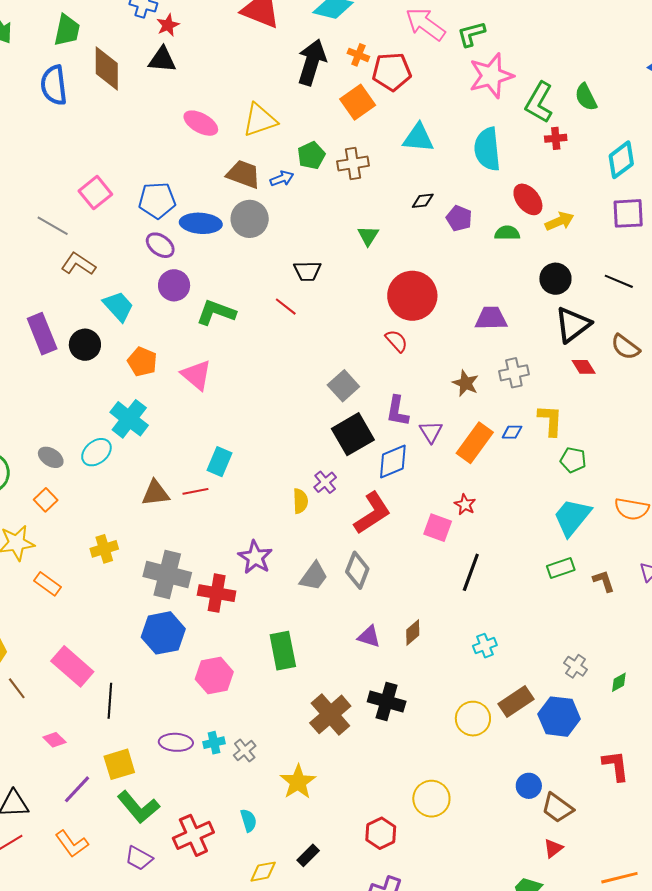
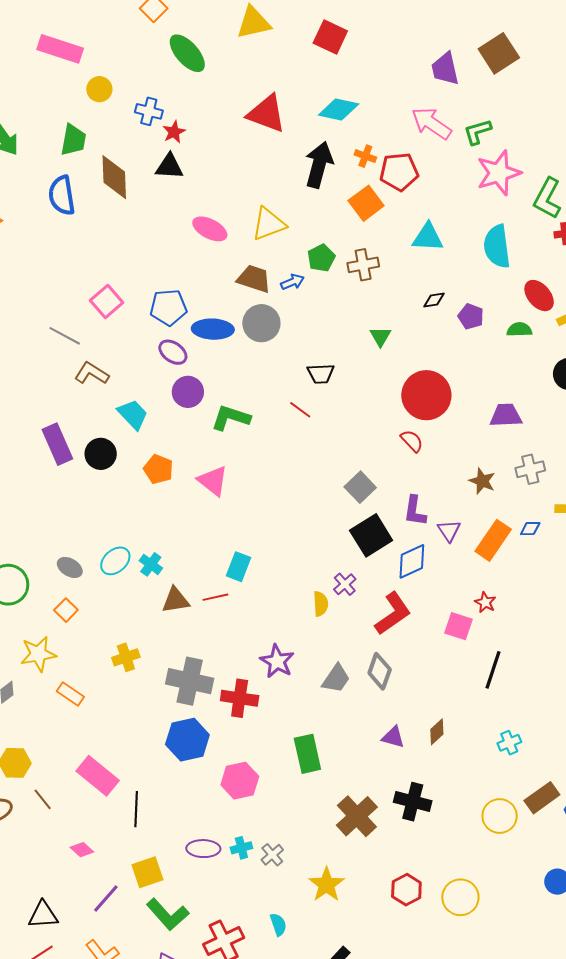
cyan cross: (129, 419) -> (151, 564), moved, size x0.6
red hexagon: (381, 833) -> (406, 890), moved

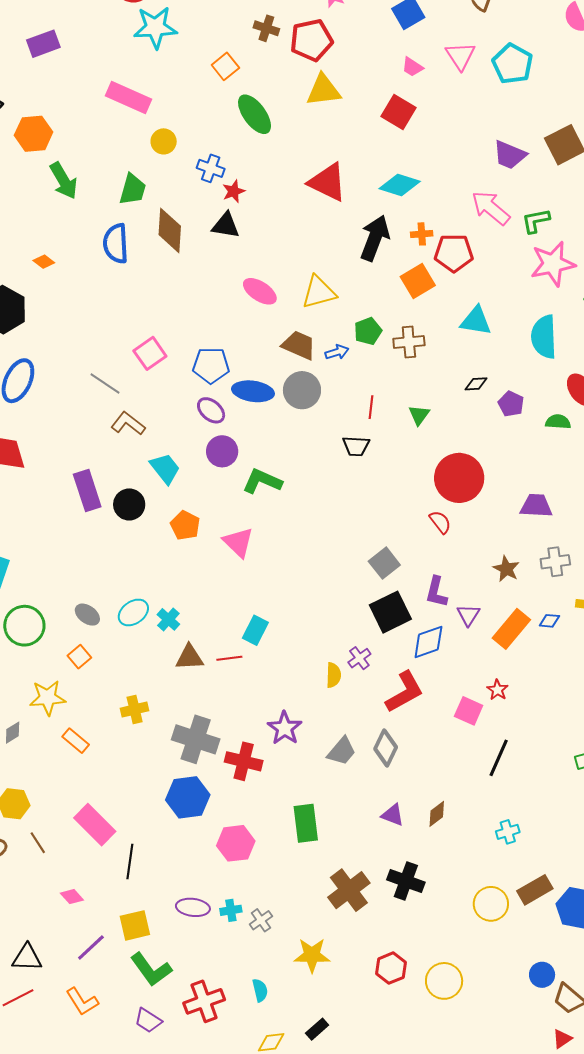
purple trapezoid: (445, 69) -> (510, 155), turned -60
orange cross: (365, 156) -> (422, 234), turned -30
red line: (300, 410) -> (371, 407), moved, turned 55
yellow star: (327, 885) -> (312, 955), turned 30

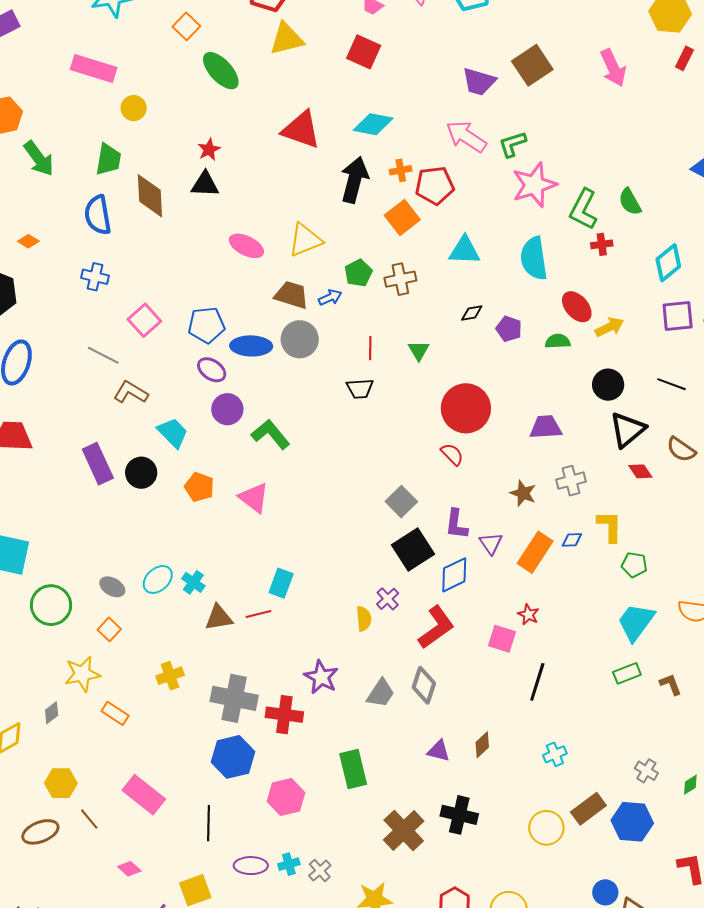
blue cross: (211, 168) -> (95, 277), moved
green L-shape: (262, 481) -> (271, 434), turned 33
black line: (130, 861) -> (209, 823), moved

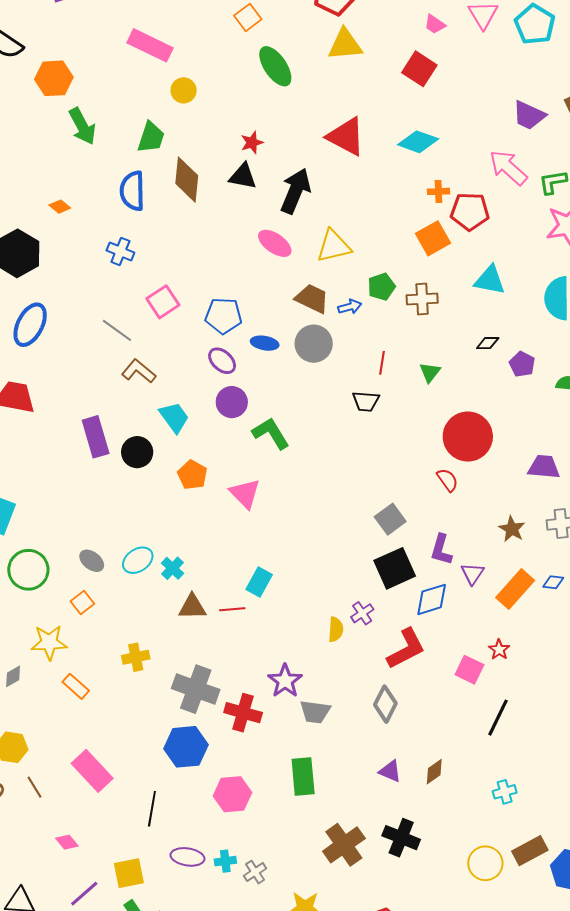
black arrow: (354, 180) -> (295, 191), moved
blue ellipse: (251, 346) -> (265, 343), size x0.7
gray trapezoid: (381, 693) -> (315, 712), moved, turned 56

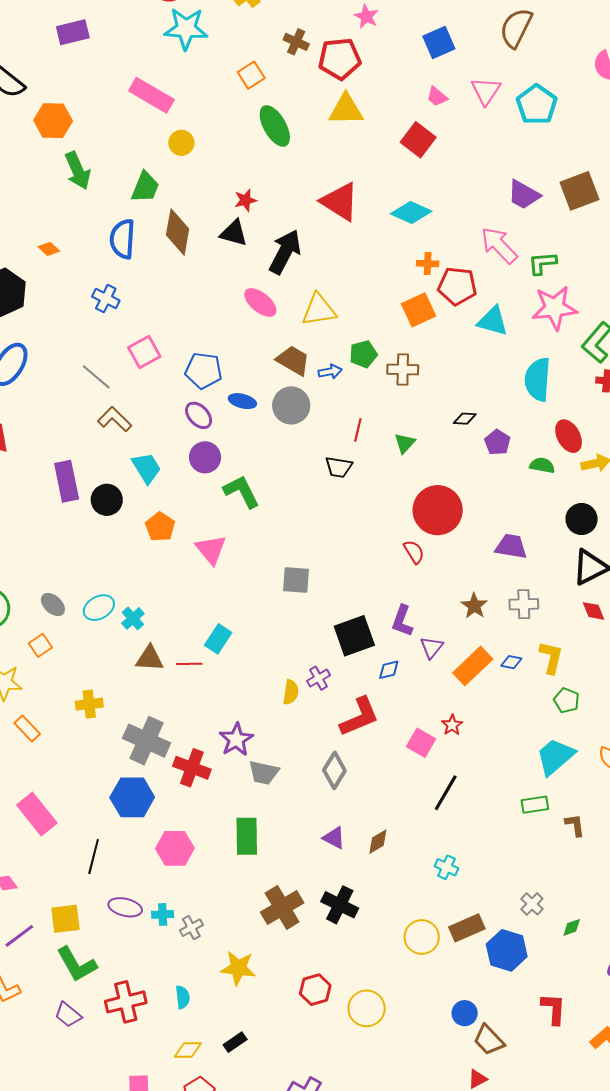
cyan triangle: (490, 280) -> (493, 321), moved
gray square: (390, 519) -> (296, 580), moved, turned 36
blue diamond: (432, 599) -> (389, 670), size x0.6
cyan cross: (505, 792) -> (446, 867), turned 35

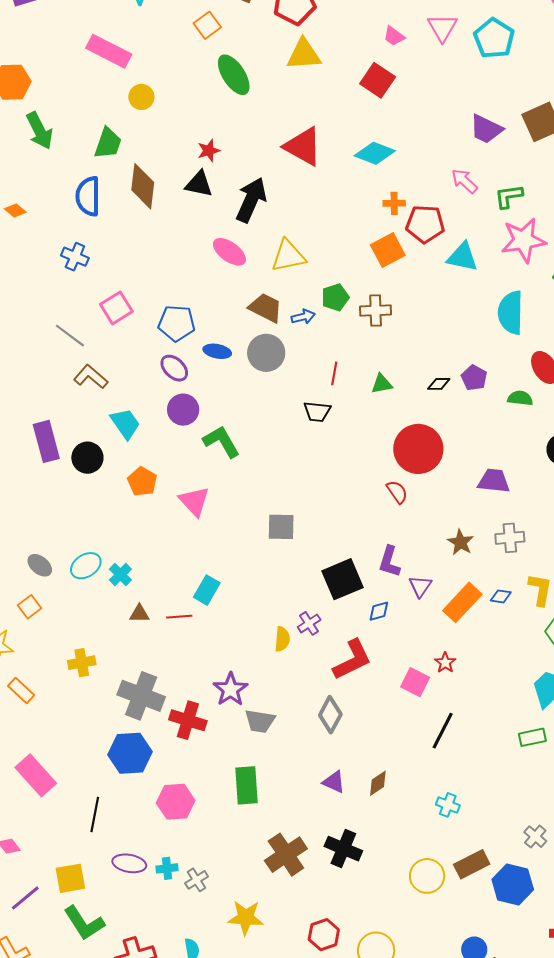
pink arrow: (499, 245) -> (464, 181), size x0.7
black diamond: (465, 419) -> (439, 384), moved
green triangle: (405, 443) -> (382, 384), turned 40
brown triangle: (150, 658) -> (139, 614), size x0.7

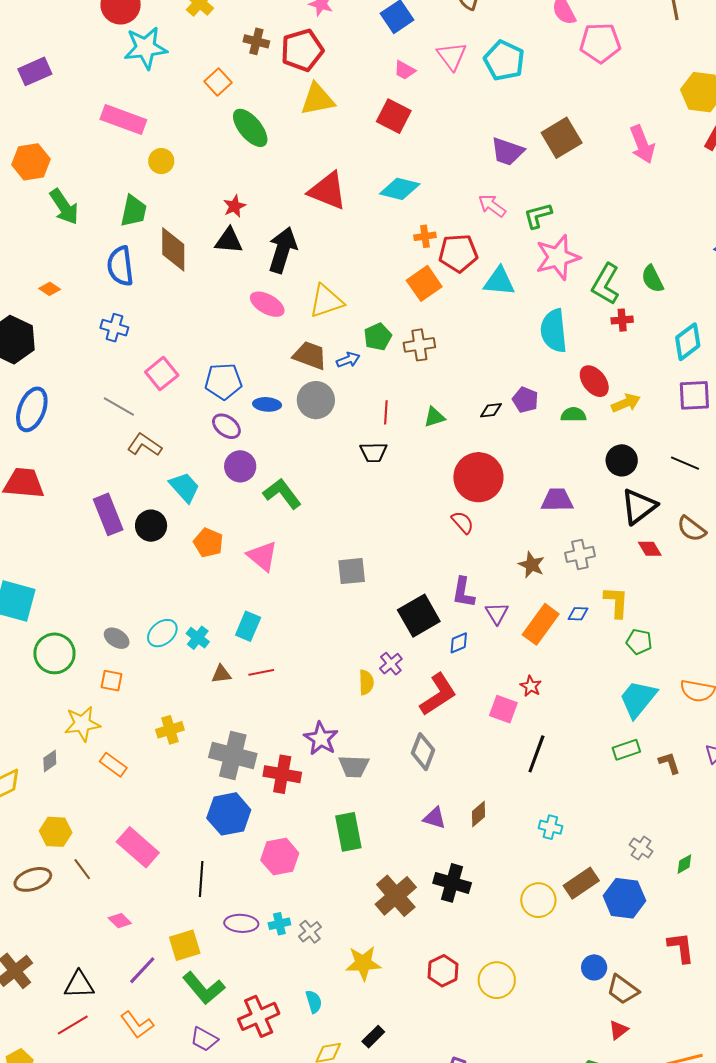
cyan rectangle: (207, 590) -> (248, 626), moved
orange square: (30, 607) -> (111, 681), turned -35

